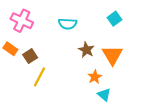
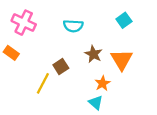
brown square: (30, 56) -> (61, 66), moved
cyan triangle: (104, 95) -> (96, 102), moved

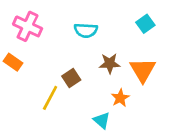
brown star: (93, 54) -> (110, 63), turned -30
cyan triangle: (96, 102) -> (102, 120), moved

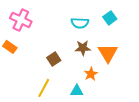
cyan semicircle: (86, 30) -> (80, 23), moved
yellow line: (50, 98) -> (44, 88), moved
cyan triangle: (102, 120) -> (77, 91), turned -40

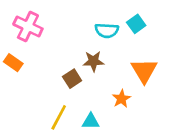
cyan square: (110, 18) -> (136, 24), moved
brown star: (83, 48) -> (93, 61), moved
cyan triangle: (77, 91) -> (91, 121), moved

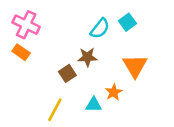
cyan semicircle: (107, 31) -> (100, 28), turned -55
orange rectangle: (13, 63) -> (21, 52), moved
cyan triangle: (91, 121) -> (94, 105), moved

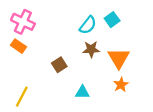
brown star: (87, 57) -> (91, 49), moved
orange star: (114, 92) -> (121, 85), moved
yellow line: (55, 110) -> (22, 97), moved

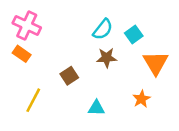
cyan square: (112, 20) -> (134, 35), moved
orange triangle: (119, 58) -> (156, 63), moved
yellow line: (22, 97) -> (33, 100), moved

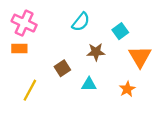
cyan semicircle: (103, 29) -> (81, 22), moved
orange rectangle: (22, 54) -> (19, 49), turned -35
cyan triangle: (96, 108) -> (89, 84), moved

